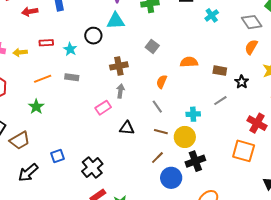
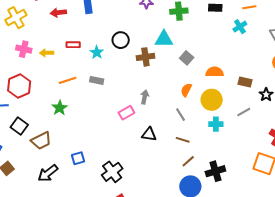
cyan triangle: (116, 21) -> (164, 39), moved
gray square: (152, 46) -> (187, 58), moved
brown cross: (119, 66) -> (145, 57), moved
yellow circle: (185, 137) -> (212, 100), moved
brown line: (157, 158) -> (188, 161), moved

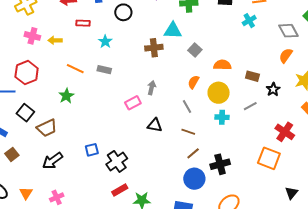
black circle: (121, 40) -> (123, 12), moved
red rectangle: (73, 45) -> (83, 23), moved
orange line: (68, 80) -> (75, 69), turned 42
blue square: (78, 158) -> (92, 150), moved

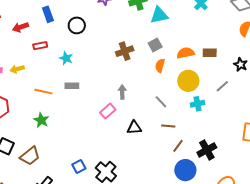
cyan triangle: (173, 31) -> (159, 15), moved
brown cross: (154, 48) -> (125, 51), moved
gray square: (195, 50) -> (155, 45), turned 32
brown rectangle: (252, 76) -> (210, 53), moved
orange semicircle: (193, 82) -> (160, 66), moved

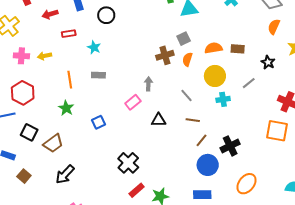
brown cross: (125, 51) -> (165, 55), moved
orange line: (43, 92) -> (70, 80), turned 66
blue square: (79, 166) -> (99, 122), moved

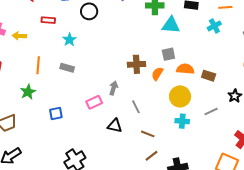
gray square: (184, 39) -> (168, 54), moved
gray line: (187, 96) -> (136, 107), moved

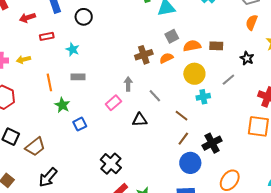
orange semicircle: (157, 74) -> (166, 58), turned 48
green star: (28, 92) -> (62, 105), moved
brown line: (148, 134) -> (181, 116), moved, turned 32

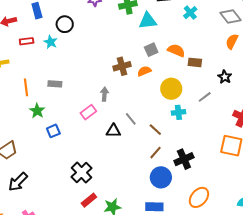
orange semicircle: (192, 46) -> (176, 50), moved, turned 30
cyan star: (73, 49) -> (51, 42), moved
gray line: (155, 96) -> (131, 119), moved

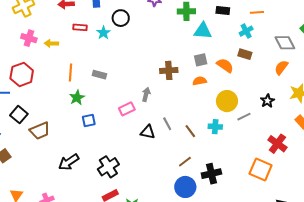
brown rectangle: (195, 62) -> (245, 54), moved
orange semicircle: (144, 71) -> (200, 81), moved
yellow circle: (171, 89) -> (227, 101), moved
brown line: (155, 130) -> (190, 131), moved
black arrow: (18, 182) -> (69, 162), moved

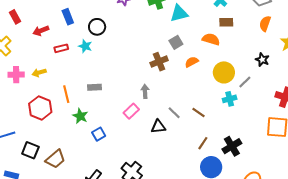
gray square: (201, 60) -> (176, 42), moved
red hexagon: (22, 74) -> (40, 108), moved
cyan cross: (215, 127) -> (230, 99), moved

